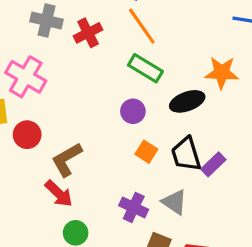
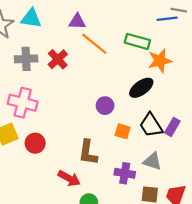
green rectangle: (145, 68) -> (137, 41), moved
brown L-shape: (67, 160) -> (88, 152), moved, turned -36

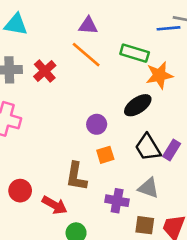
purple triangle: (77, 21) -> (88, 26), moved
orange square: (123, 131) -> (105, 155), moved, turned -35
red circle: (35, 143) -> (20, 191), moved

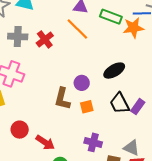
green rectangle: (135, 53) -> (111, 17), moved
orange star: (159, 75) -> (133, 28), moved
brown L-shape: (76, 176) -> (62, 99), moved
gray triangle: (148, 188) -> (131, 148), moved

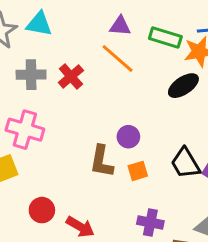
black ellipse: (114, 71) -> (183, 86), moved

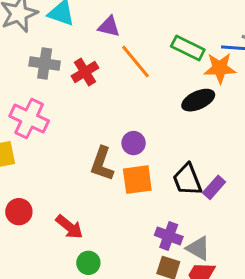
purple triangle: (120, 26) -> (109, 27), moved
orange square: (138, 171) -> (137, 180), size x1.5
red circle: (42, 210) -> (19, 212), moved
purple cross: (150, 223) -> (169, 236), moved

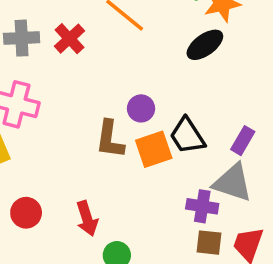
black trapezoid: (187, 180) -> (187, 136), moved
red arrow: (69, 227) -> (87, 219), turned 44
gray triangle: (198, 248) -> (233, 183), moved, size x1.4

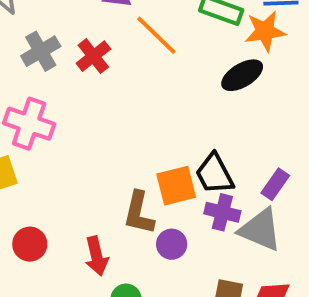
gray cross: (22, 38) -> (41, 51), turned -32
purple circle: (141, 108) -> (172, 244), moved
brown L-shape: (110, 139) -> (139, 213), moved
purple cross: (202, 206) -> (222, 212), moved

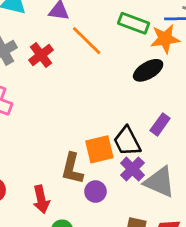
purple rectangle: (275, 184) -> (160, 124), moved
purple cross: (222, 212) -> (132, 169), turned 30

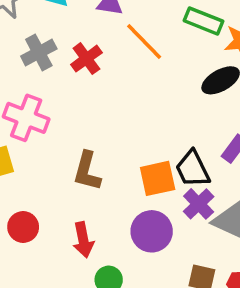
brown L-shape: (72, 169) -> (87, 171), moved
purple circle: (96, 192) -> (152, 231), size x1.5

